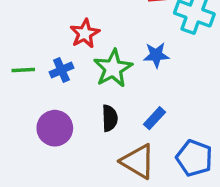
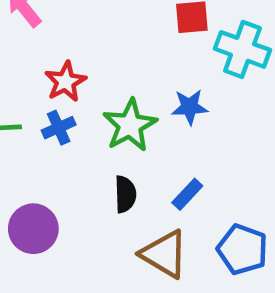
red star: (85, 33) -> (65, 82), moved
purple circle: (55, 128) -> (33, 229), moved

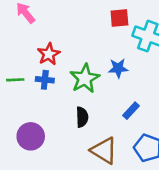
blue cross: (59, 128) -> (45, 80), turned 30
blue rectangle: (187, 194) -> (131, 111), moved

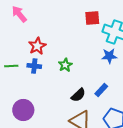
blue star: (118, 68) -> (109, 56), moved
green star: (85, 78) -> (65, 65), size x0.6
black semicircle: (82, 117) -> (78, 95), moved, turned 49

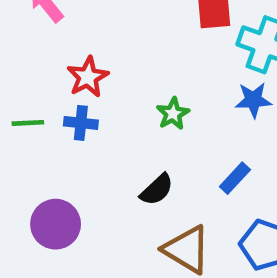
green star: (65, 65) -> (173, 114), moved
black semicircle: (78, 95) -> (157, 190), moved

